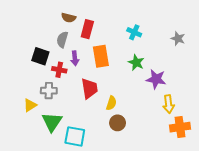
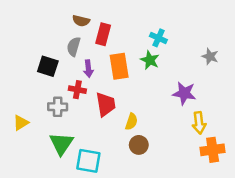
gray star: (178, 39) -> (210, 56), moved
green star: (136, 62) -> (150, 60), moved
red cross: (59, 70) -> (77, 90), moved
yellow triangle: (30, 105) -> (21, 123), moved

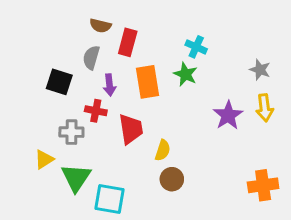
purple star: (184, 93) -> (228, 115), turned 30
yellow triangle: (21, 123) -> (44, 159), moved
yellow arrow: (199, 123) -> (265, 108), moved

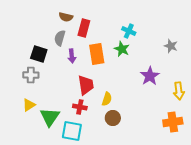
yellow arrow: (265, 108) -> (179, 91), moved
red cross: (96, 111) -> (80, 107), moved
gray cross: (71, 132) -> (31, 75), moved

